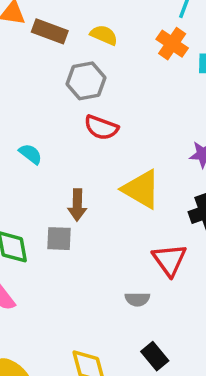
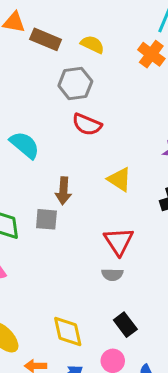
cyan semicircle: (30, 154) -> (25, 145), size x1.5
yellow triangle: (141, 189) -> (120, 179), size x0.7
red triangle: (169, 260) -> (119, 241), moved

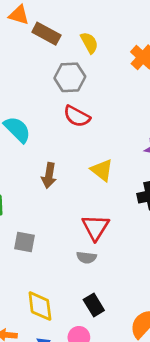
yellow semicircle: (92, 44) -> (89, 43), turned 30
gray square: (46, 219) -> (24, 242), moved

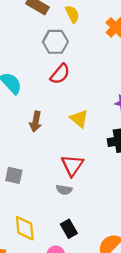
red semicircle: (77, 116) -> (60, 74), turned -80

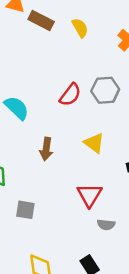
gray hexagon: (55, 42) -> (105, 90), moved
gray semicircle: (64, 190) -> (106, 225), moved

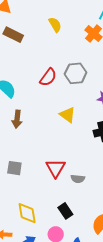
brown rectangle: (41, 20) -> (13, 35), moved
brown arrow: (46, 149) -> (17, 119), moved
red triangle: (89, 195) -> (56, 168), moved

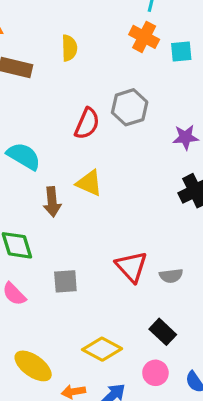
yellow semicircle: (55, 25) -> (69, 48), moved, turned 42
yellow triangle: (67, 115) -> (89, 183), moved
yellow diamond: (27, 213) -> (102, 349), turned -40

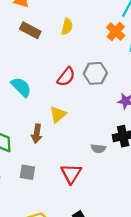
yellow triangle: (89, 183) -> (58, 114), turned 42
brown arrow: (52, 202) -> (37, 134), moved
gray semicircle: (171, 276) -> (98, 149), moved

